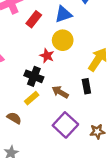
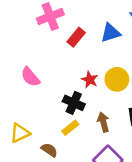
yellow circle: (63, 40) -> (117, 79), moved
brown arrow: (60, 92) -> (103, 122), turned 42

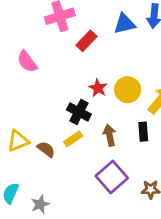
blue triangle: (110, 33) -> (124, 24), moved
pink semicircle: (30, 77) -> (27, 62), moved
brown semicircle: (49, 150) -> (46, 149), moved

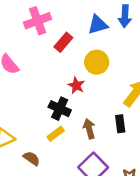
yellow circle: (128, 90) -> (97, 62), moved
brown semicircle: (46, 149) -> (32, 158), moved

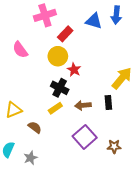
blue triangle: (98, 25) -> (94, 21), turned 30
yellow circle: (97, 62) -> (58, 56), moved
brown arrow: (89, 129) -> (83, 105), turned -84

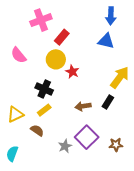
blue triangle: (94, 21) -> (106, 41), moved
black cross: (60, 88) -> (44, 89), moved
black rectangle: (108, 103) -> (108, 102), turned 40
yellow rectangle: (55, 108) -> (44, 110), moved
gray star: (30, 158) -> (65, 146), moved

